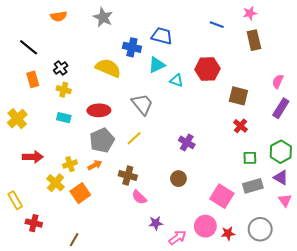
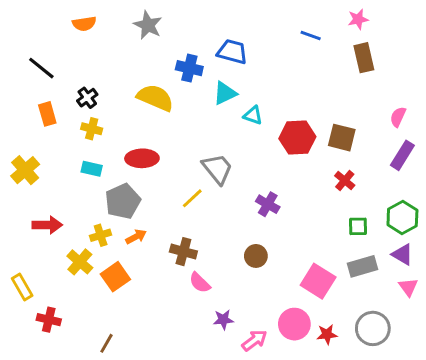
red hexagon: (207, 69) -> (297, 138), moved
gray trapezoid: (142, 104) -> (217, 169), moved
gray pentagon: (102, 140) -> (123, 201), moved

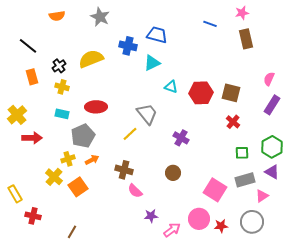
yellow semicircle: (155, 98) -> (91, 59), moved, turned -45
cyan triangle: (253, 115) -> (171, 87), moved
red arrow: (47, 225) -> (32, 138), moved
pink triangle: (408, 287) -> (262, 196), moved, turned 32

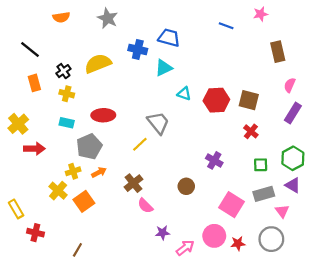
brown rectangle: (246, 39) -> (278, 52), moved
purple cross: (181, 138) -> (214, 160), moved
brown cross: (124, 170) -> (133, 183), turned 36
pink triangle: (262, 196) -> (282, 211), turned -32

